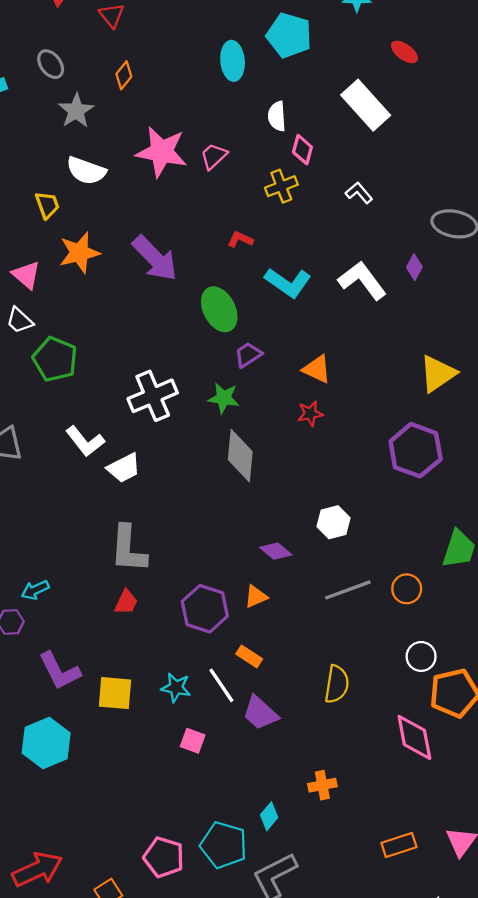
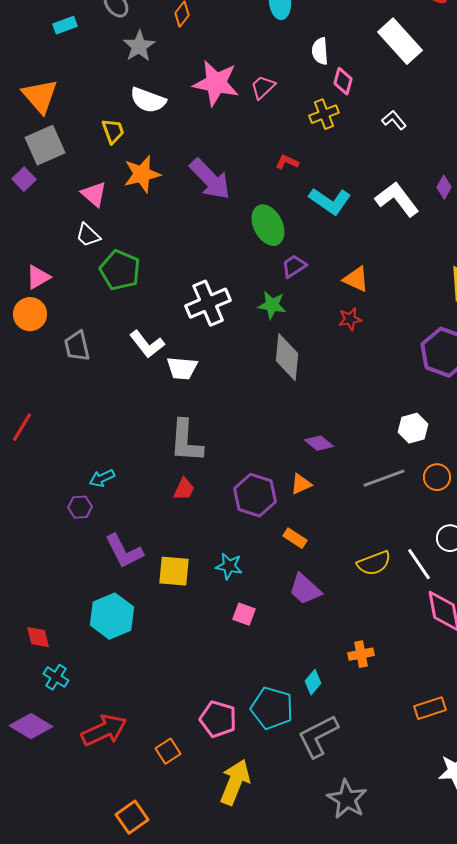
white trapezoid: (124, 468) -> (182, 368), turned 32
white hexagon: (333, 522) -> (413, 428), moved
yellow semicircle: (337, 684) -> (374, 563), turned 60
white line: (221, 685) -> (419, 564), moved

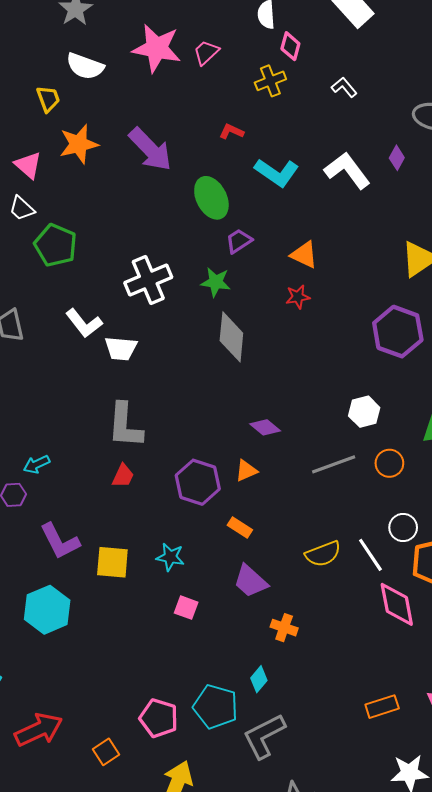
orange cross: (361, 654) -> (284, 628), moved, turned 30

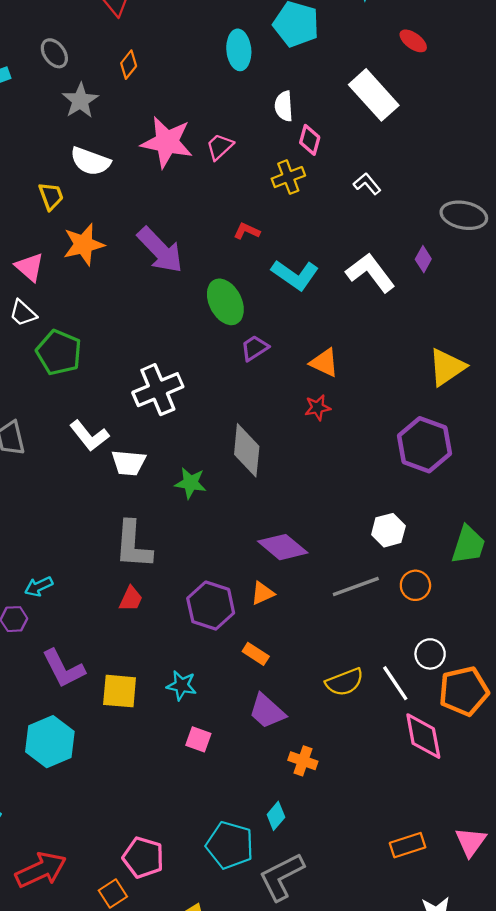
green star: (216, 282) -> (190, 483), moved
purple diamond: (265, 427) -> (283, 547), size x1.5
pink pentagon: (159, 718) -> (143, 858), moved

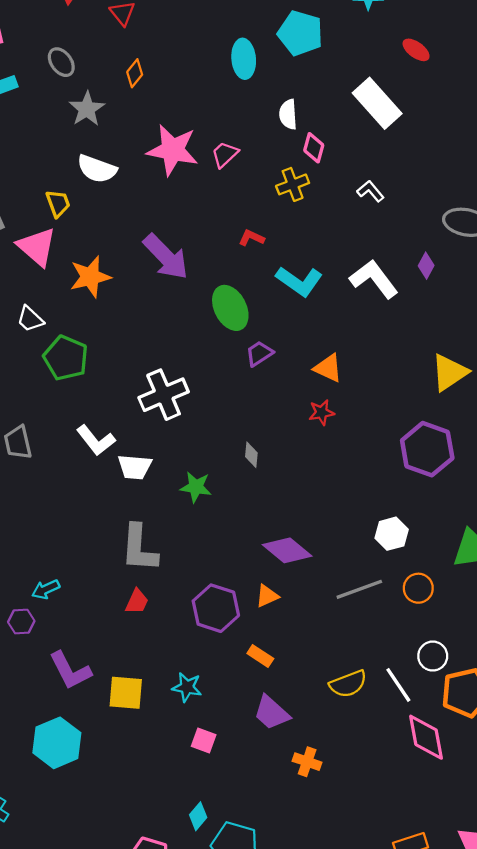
orange star: (84, 244) -> (90, 277), moved
pink triangle: (30, 267) -> (37, 247), moved, size x1.4
gray diamond: (247, 450) -> (251, 455), size x0.5
cyan diamond: (276, 816) -> (198, 816), moved

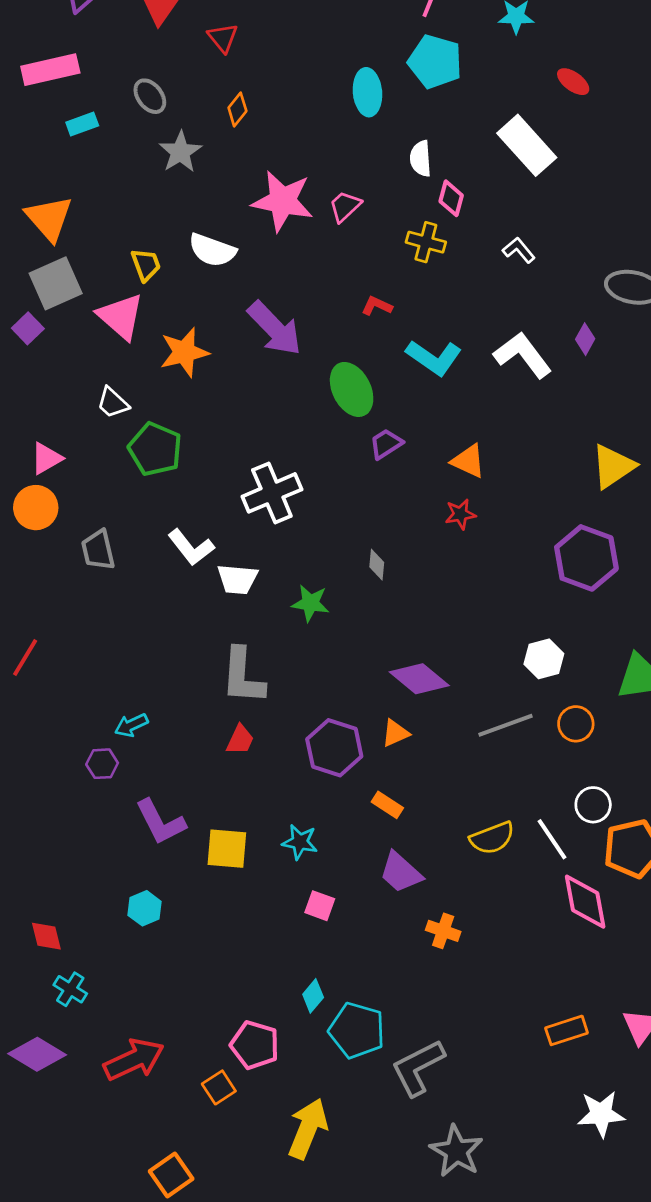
white semicircle: (97, 169) -> (212, 250), moved
yellow cross: (293, 184) -> (426, 242), turned 36
cyan hexagon: (57, 743) -> (145, 908), size x0.6

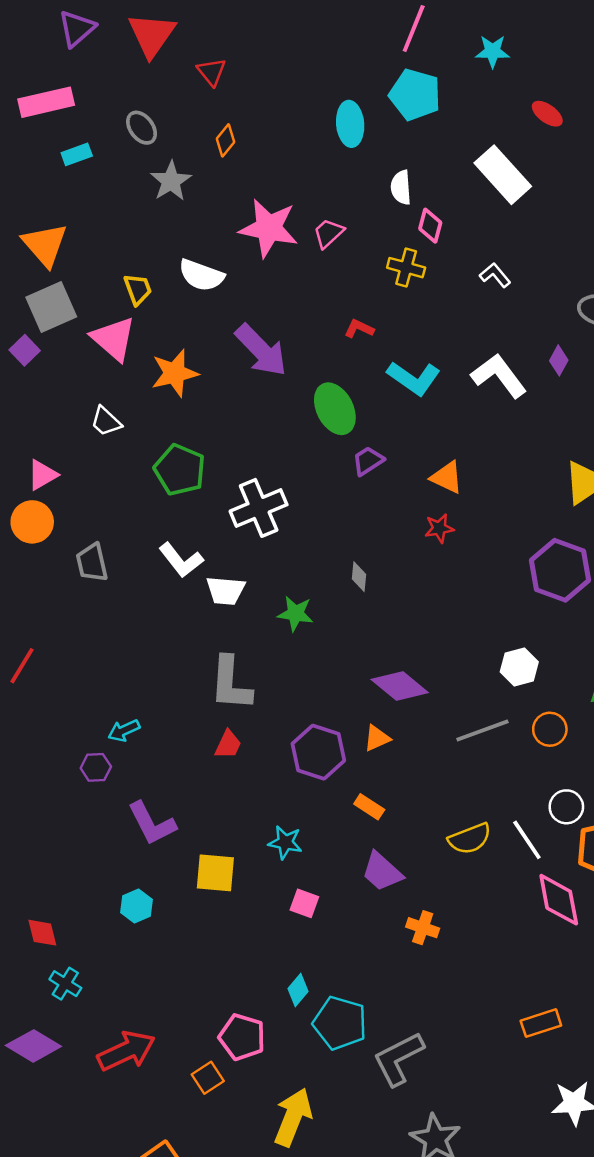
green pentagon: (155, 449) -> (180, 470), moved
yellow square: (227, 849) -> (215, 873), moved

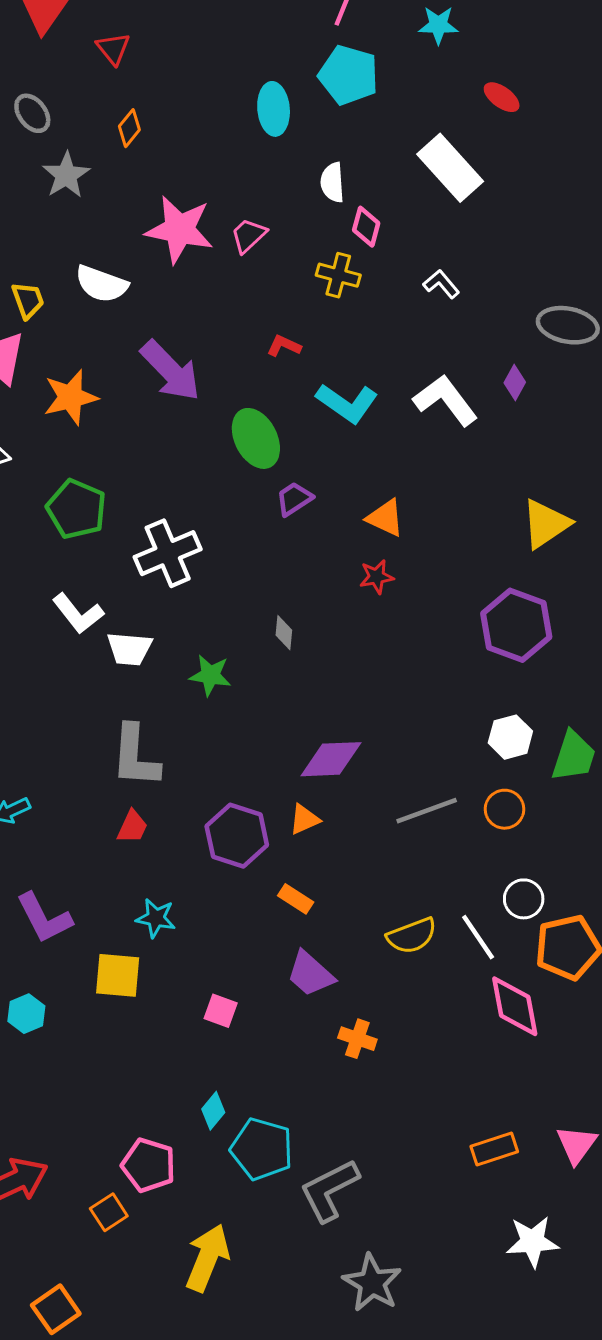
white hexagon: (519, 667) -> (510, 737), moved
purple diamond: (400, 686) -> (331, 759), turned -42
cyan star: (285, 842) -> (156, 918), moved

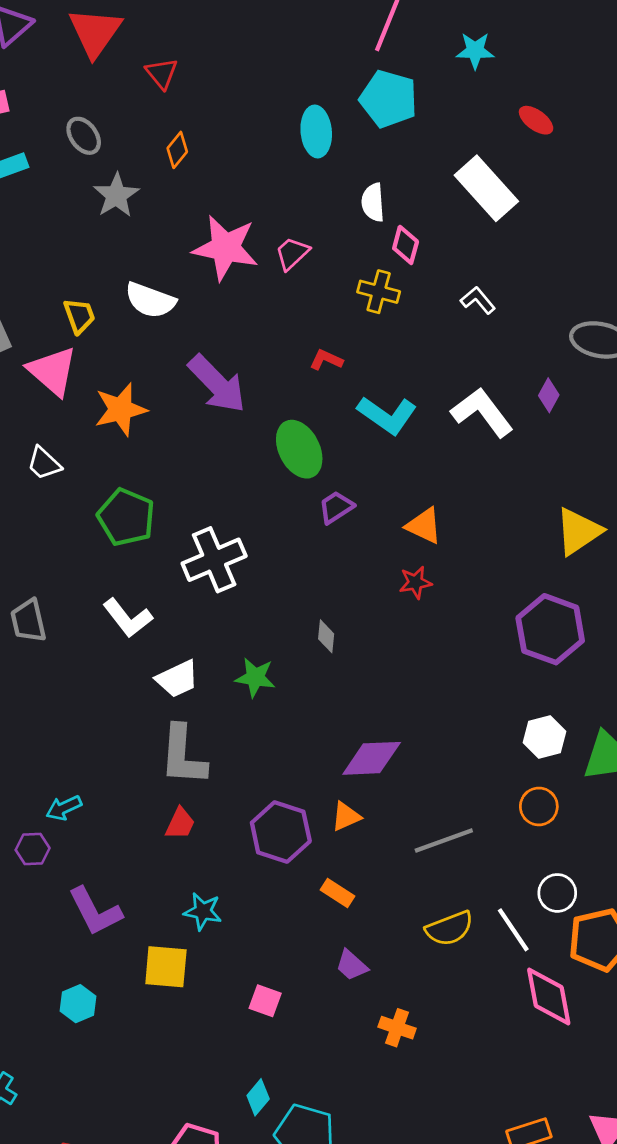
white trapezoid: (129, 649) -> (177, 679), moved, turned -30
gray line: (427, 811) -> (444, 840), moved
purple trapezoid: (310, 974) -> (352, 965), size x0.7

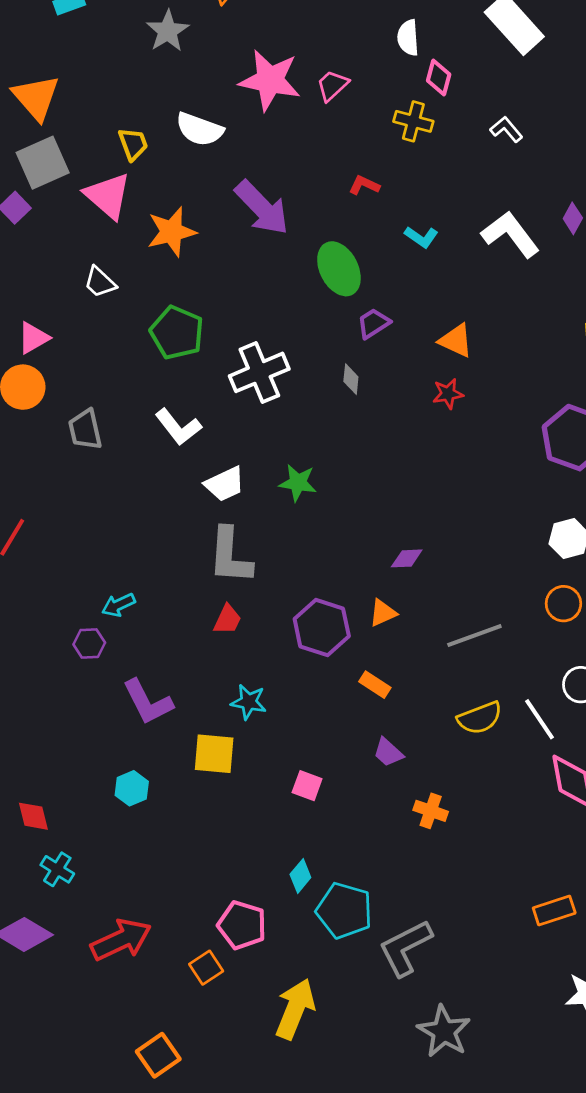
cyan L-shape: (387, 415) -> (421, 237), size x0.6
gray diamond: (326, 636) -> (351, 379), moved
purple diamond: (372, 758) -> (407, 558), size x0.6

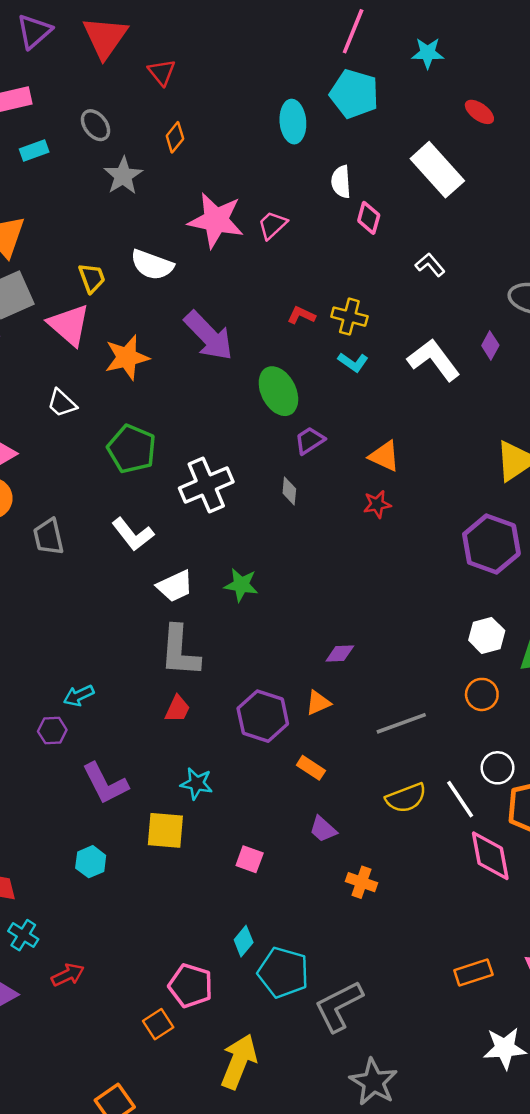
yellow cross: (413, 121) -> (349, 317), moved
red arrow: (121, 940) -> (68, 975), moved, size x0.6

